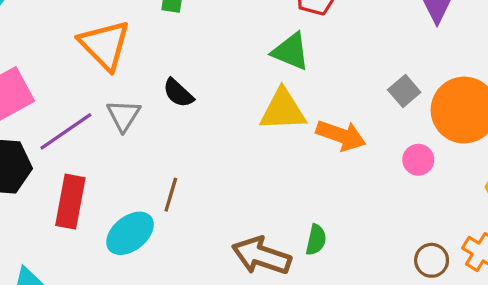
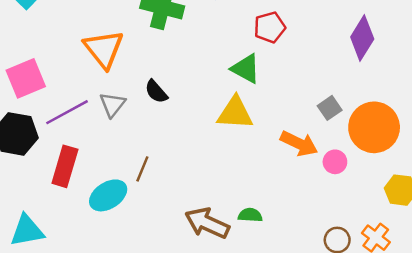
orange arrow: (341, 135) -> (299, 144), moved
green semicircle: (316, 240) -> (250, 215), turned -105

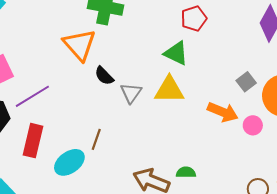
orange triangle: (104, 49) -> (79, 45), moved
gray triangle: (113, 104) -> (131, 93), moved

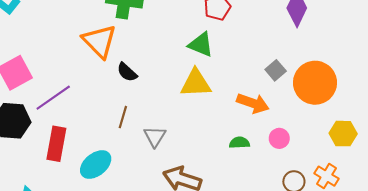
gray triangle: (131, 93) -> (155, 137), moved
pink circle: (253, 125) -> (279, 138), moved
brown line: (96, 139) -> (123, 117), moved
green semicircle: (186, 172) -> (239, 143), moved

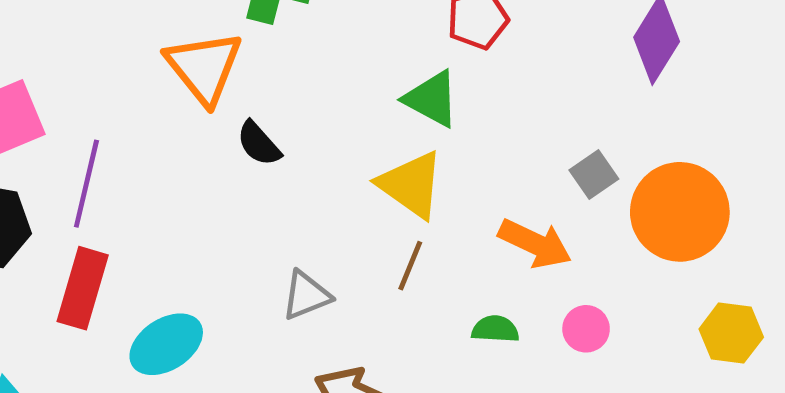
yellow triangle: (196, 83) -> (411, 185), turned 32
purple line: (53, 98) -> (86, 184), turned -48
brown line: (123, 117) -> (410, 266), moved
gray triangle: (155, 137) -> (306, 295), turned 30

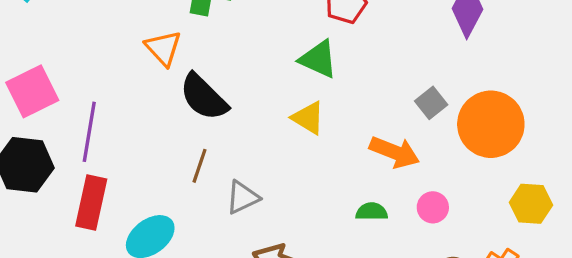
orange triangle: (204, 67) -> (163, 48), size x0.7
black semicircle: (259, 144) -> (204, 97), size x1.6
yellow triangle: (411, 185) -> (308, 118), size x0.7
brown line: (410, 266) -> (199, 166), moved

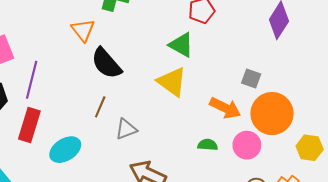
gray square: (431, 103) -> (251, 79), turned -36
yellow triangle: (308, 118) -> (172, 82), size x1.4
orange circle: (491, 124) -> (272, 114), moved
pink circle: (433, 207) -> (247, 145), size x1.4

